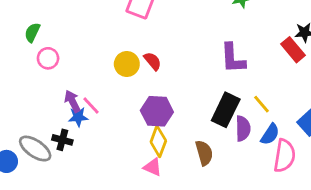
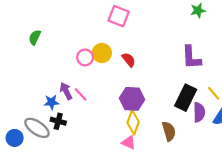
pink circle: (48, 58) -> (85, 57), moved
yellow circle: (127, 64) -> (102, 53), moved
blue star: (78, 117) -> (51, 102), moved

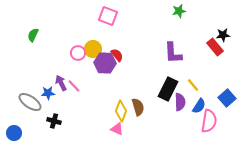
purple hexagon: (132, 99) -> (105, 63), moved
black cross: (58, 121) -> (54, 121), moved
gray ellipse: (37, 128) -> (30, 102), moved
brown semicircle: (169, 131) -> (138, 107), moved
blue circle: (15, 138) -> (14, 133), moved

